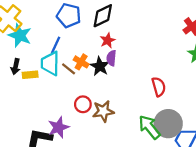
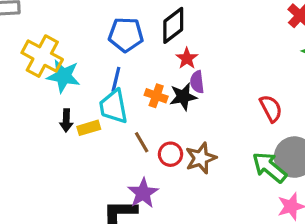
black star: (100, 66) -> (183, 97), turned -30
brown line: (69, 69) -> (142, 142), moved, turned 32

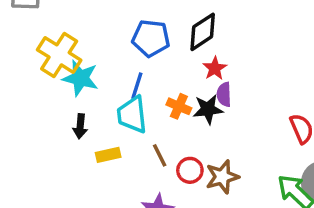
yellow rectangle: (89, 128) -> (108, 155), moved

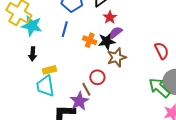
purple semicircle: (224, 94) -> (116, 32), turned 56
cyan trapezoid: (132, 115) -> (45, 86), moved
brown line: (160, 155) -> (86, 89), moved
brown star: (222, 177) -> (117, 57), moved

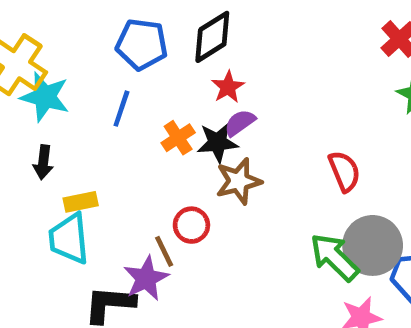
orange cross: (90, 40) -> (178, 138), turned 32

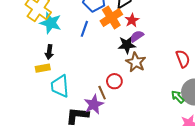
orange cross: (178, 138) -> (111, 18), moved, size x1.5
brown star: (239, 181) -> (136, 62), turned -30
yellow rectangle: (81, 202) -> (43, 68), moved
green arrow: (334, 257) -> (178, 97), size x0.6

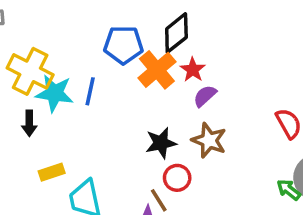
blue line: (84, 29) -> (90, 91), moved
black star: (127, 45) -> (161, 143), moved
black arrow: (49, 52) -> (29, 123), moved

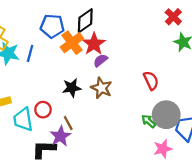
red star: (193, 70) -> (94, 44), size x1.5
red circle: (177, 178) -> (43, 110), moved

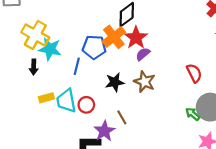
blue pentagon: (52, 26) -> (94, 47), moved
blue line: (30, 53) -> (77, 66), moved
cyan trapezoid: (23, 119) -> (66, 101), moved
brown line: (68, 123) -> (122, 117), moved

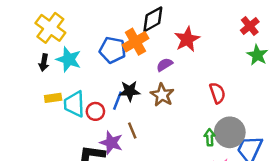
red star: (136, 38) -> (187, 39), moved
cyan star: (50, 49) -> (69, 59), moved
blue line: (77, 66) -> (117, 101), moved
green arrow: (193, 114) -> (210, 137), turned 40
purple star: (104, 131) -> (111, 143), turned -30

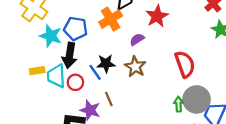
blue pentagon: (113, 50) -> (76, 29), moved
black arrow: (44, 63) -> (69, 55), moved, size x1.6
red semicircle: (217, 93) -> (185, 64), size x1.4
blue line: (117, 101) -> (95, 72), turned -56

